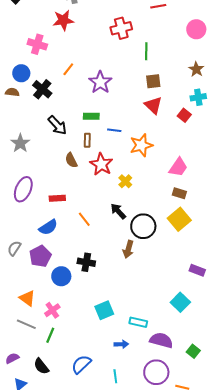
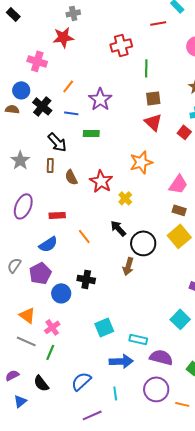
blue line: (114, 130) -> (71, 113), moved
brown rectangle: (87, 140) -> (50, 165), moved
blue arrow: (121, 344) -> (121, 361), size x1.6

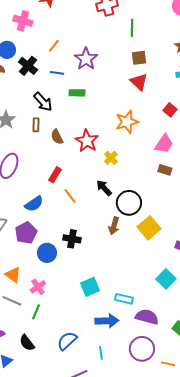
red square: (184, 132) -> (170, 110), moved
red rectangle: (57, 215) -> (55, 175), moved, turned -56
yellow square: (179, 236) -> (149, 228), moved

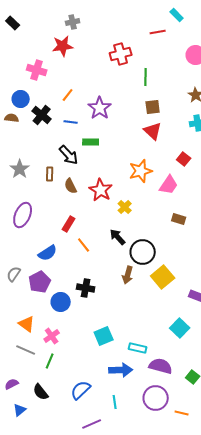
black arrow: (43, 102) -> (69, 155), moved
pink trapezoid: (164, 144) -> (169, 185), moved

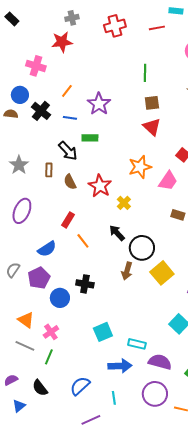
cyan rectangle: (177, 15) -> (176, 11), turned -40
red cross: (121, 54) -> (115, 26), moved

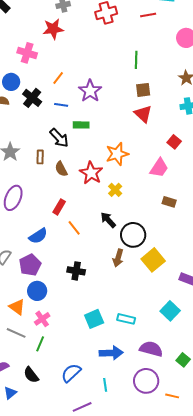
orange star: (140, 167) -> (117, 154), moved
blue circle: (60, 298) -> (37, 291), moved
cyan rectangle: (137, 344) -> (126, 319), moved

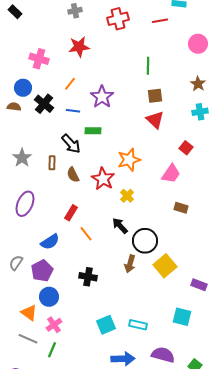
red star: (53, 29) -> (79, 47), moved
cyan square: (170, 311) -> (182, 317), turned -30

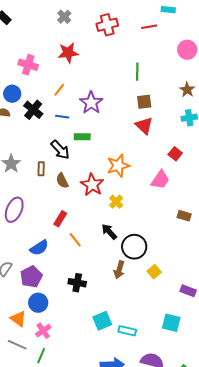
gray cross: (75, 11) -> (64, 17), turned -32
brown rectangle: (181, 208) -> (184, 216), moved
yellow square: (165, 266) -> (154, 272), size x0.6
cyan square: (106, 325) -> (102, 321), moved

